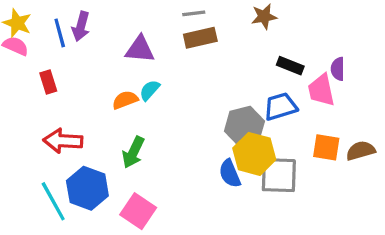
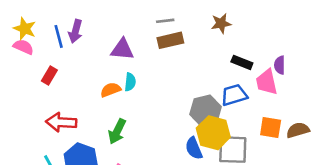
red rectangle: (48, 82) -> (49, 75), turned 48
cyan semicircle: (150, 90) -> (130, 82), turned 144

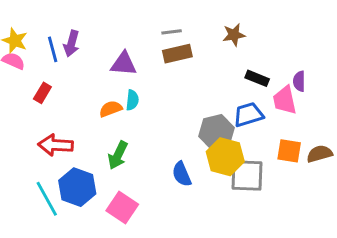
blue semicircle: (194, 148) -> (182, 174), moved

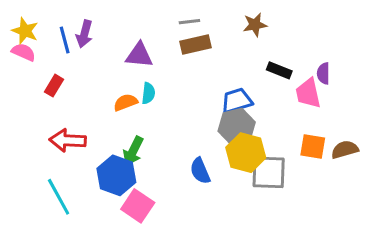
blue trapezoid: (248, 115) -> (237, 101), moved
blue hexagon: (77, 187) -> (116, 175), moved

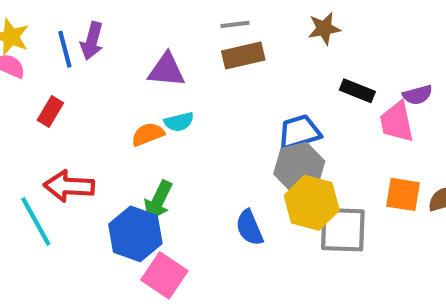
purple semicircle: (323, 73) -> (417, 95), turned -105
cyan semicircle: (148, 93) -> (179, 122), turned 70
cyan line: (59, 197) -> (36, 221), moved

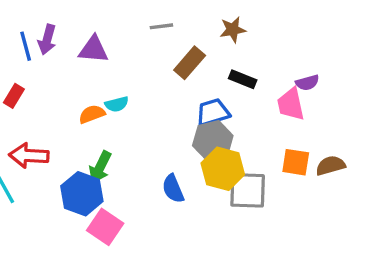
brown rectangle: (243, 55) -> (190, 63), moved, turned -36
purple triangle: (166, 70) -> (94, 50), moved
black rectangle: (357, 91) -> (243, 79), moved

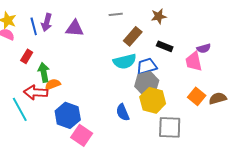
cyan semicircle: (117, 104) -> (125, 61), moved, size x1.6
orange semicircle: (92, 114) -> (53, 84), moved
orange square: (296, 162) -> (197, 96), turned 30
green arrow: (100, 167) -> (44, 72), moved, turned 144
gray square: (248, 190) -> (170, 127), moved

